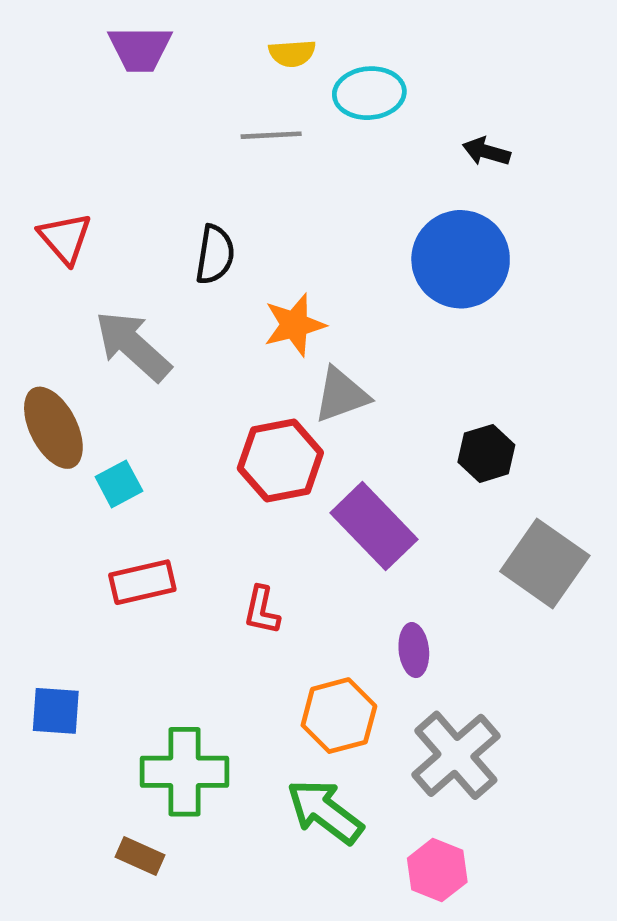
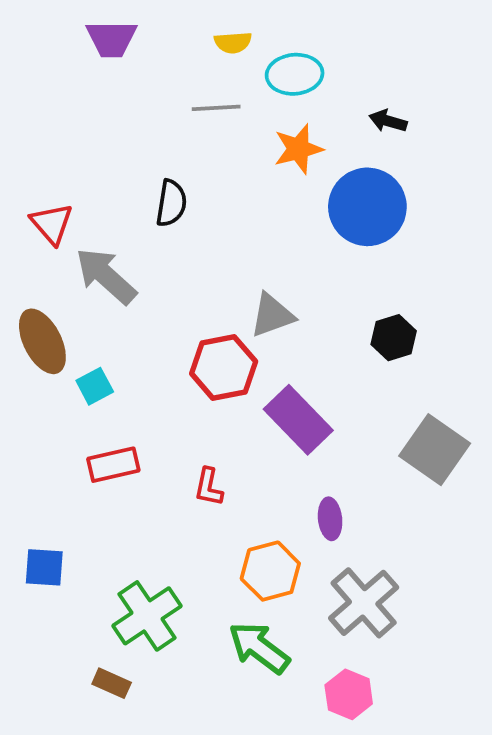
red triangle: (65, 238) -> (52, 224), moved
orange star: (294, 325) -> (298, 149), moved
black hexagon: (486, 453) -> (394, 338), moved
green cross: (184, 772) -> (147, 616), turned -34

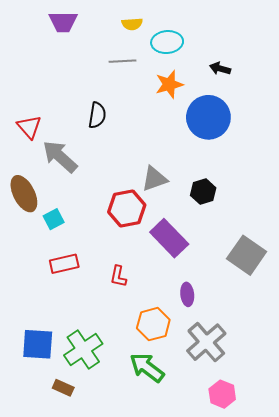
black hexagon: (394, 338) -> (203, 192), moved
blue square: (44, 567) -> (38, 344), moved, size x1.4
pink hexagon: (349, 694) -> (222, 394), moved

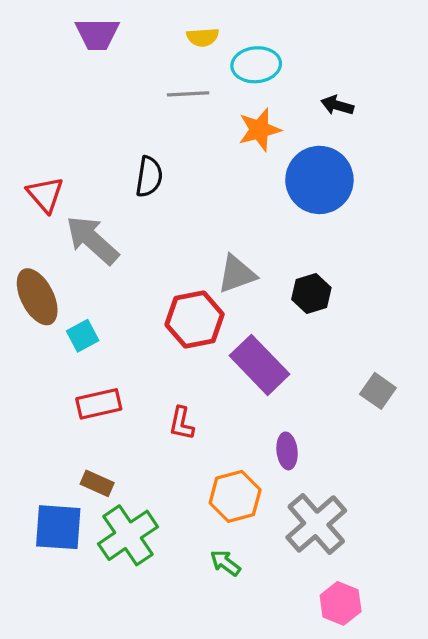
gray square: (247, 255) -> (378, 391), size x0.6
green arrow: (147, 368) -> (225, 563), size x0.6
brown rectangle: (63, 388) -> (97, 483), moved

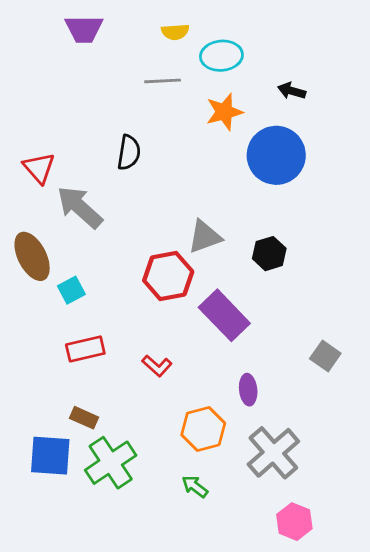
gray square: (378, 391) -> (325, 356), moved
red L-shape: (182, 423) -> (157, 366), turned -60

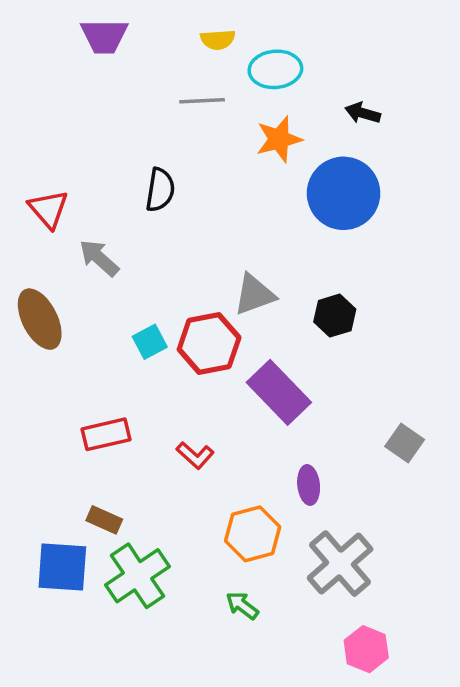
gray arrow: (80, 207) -> (99, 258), size x0.7
cyan square: (71, 290) -> (150, 342), moved

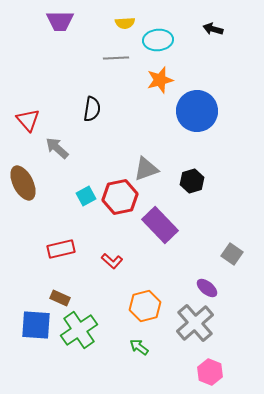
black arrow: (363, 113) -> (213, 29), moved
purple ellipse: (309, 485) -> (207, 288), moved, turned -45

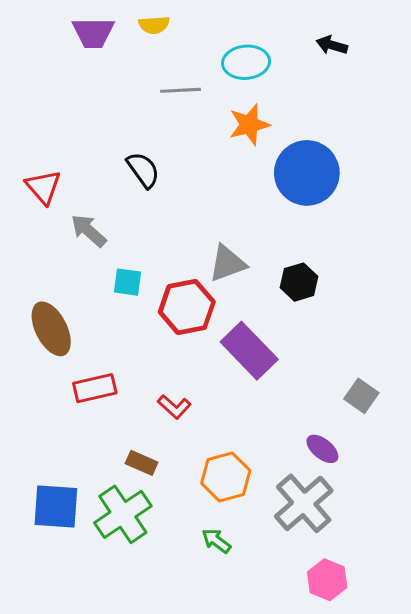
yellow semicircle: (125, 23) -> (154, 25), moved
black semicircle: (92, 109) -> (143, 170), turned -45
brown ellipse: (23, 183) -> (51, 329), moved
cyan square: (86, 196) -> (128, 282), moved, turned 36
brown rectangle: (60, 298) -> (142, 463), moved

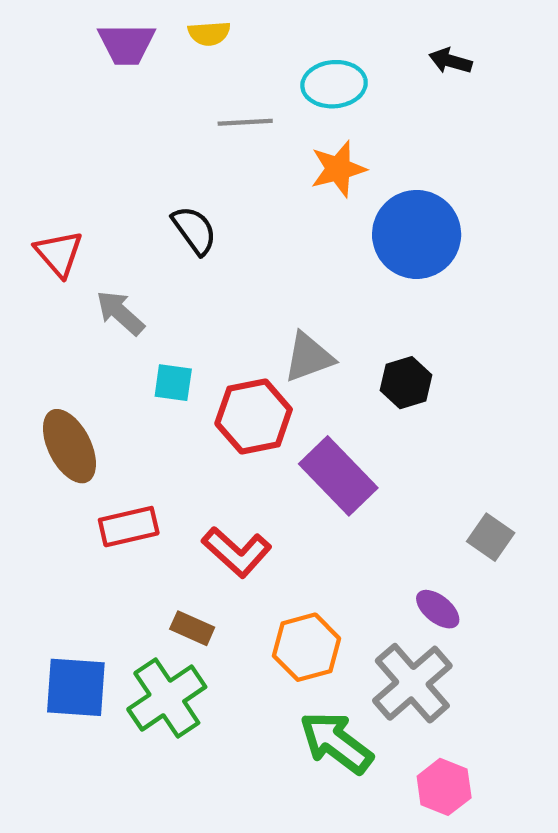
red L-shape: (174, 407) -> (237, 552), size x1.5
green arrow: (216, 541) -> (336, 742), moved, size x1.8

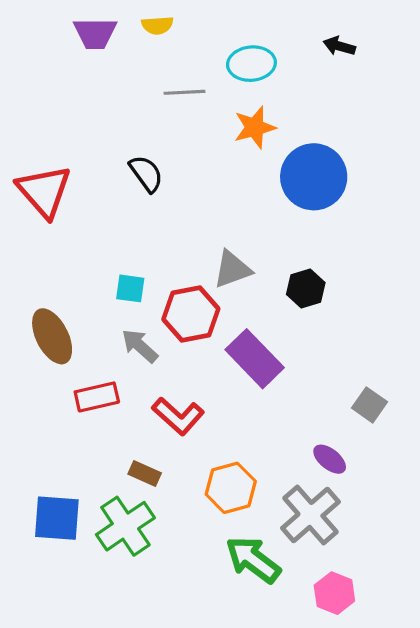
red triangle: (59, 254) -> (44, 191), size x1.5
gray arrow: (120, 313) -> (140, 346), moved

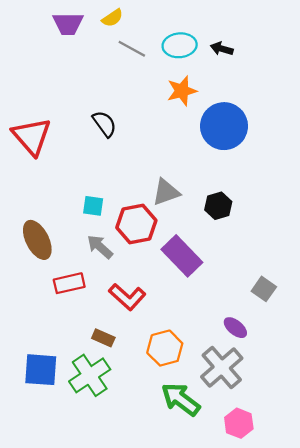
yellow semicircle: (157, 25) -> (112, 18), turned -30
black arrow: (339, 46) -> (222, 49), moved
gray line: (184, 92) -> (132, 49), moved, turned 32

